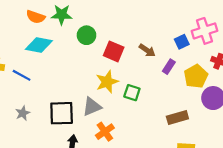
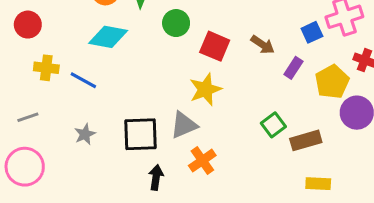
green square: (132, 93) -> (273, 125), moved, turned 35

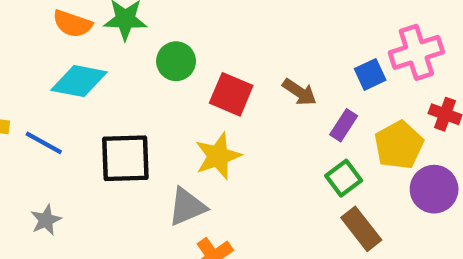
green square: (273, 125) -> (344, 178), moved
black square: (141, 134) -> (125, 158), moved
brown rectangle: (306, 140) -> (361, 229), turned 68

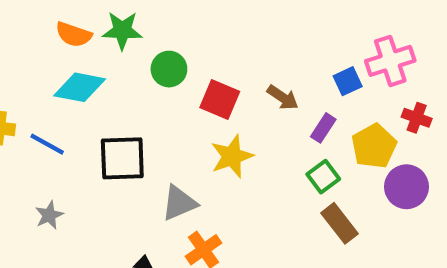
yellow star: (218, 156) -> (232, 156), moved

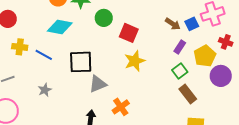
brown arrow: (283, 97) -> (173, 24), moved
gray triangle: (179, 203) -> (98, 84), moved

